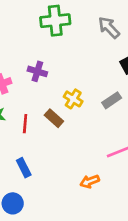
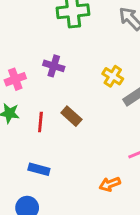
yellow cross: (73, 99) -> (113, 76), moved
blue rectangle: (24, 168) -> (39, 169), turned -48

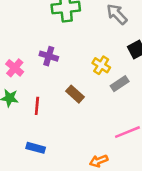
pink cross: (15, 79) -> (15, 68), turned -30
brown rectangle: (71, 116) -> (75, 94), moved

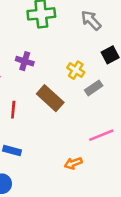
brown rectangle: (75, 94) -> (50, 98), size x1.5

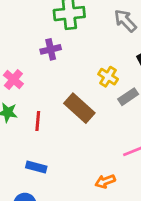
purple cross: (25, 61) -> (51, 49), moved, turned -30

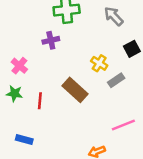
blue rectangle: (36, 167) -> (24, 139), moved

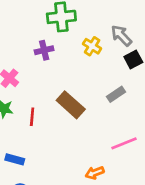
gray arrow: (114, 16) -> (121, 36), moved
yellow cross: (99, 63) -> (92, 46), moved

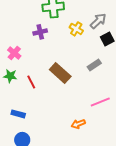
gray arrow: (121, 36) -> (98, 21), turned 90
red line: (32, 117) -> (31, 82), turned -32

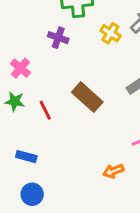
purple cross: (40, 32) -> (58, 38), turned 32

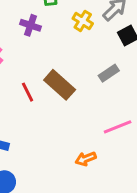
red line: (45, 110) -> (28, 92), moved

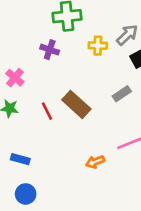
yellow cross: (83, 21) -> (98, 46), turned -30
orange arrow: (86, 159) -> (95, 162), moved

